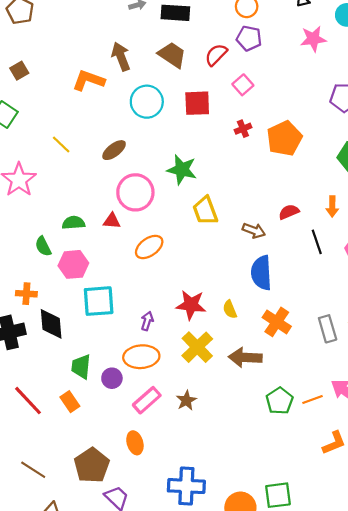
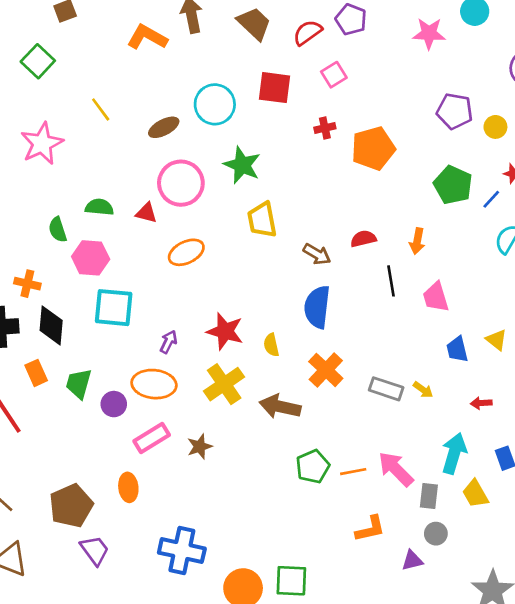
cyan circle: (147, 102) -> (215, 104), moved
gray rectangle: (328, 329) -> (386, 389), turned -65
orange rectangle: (70, 402) -> (36, 373), moved

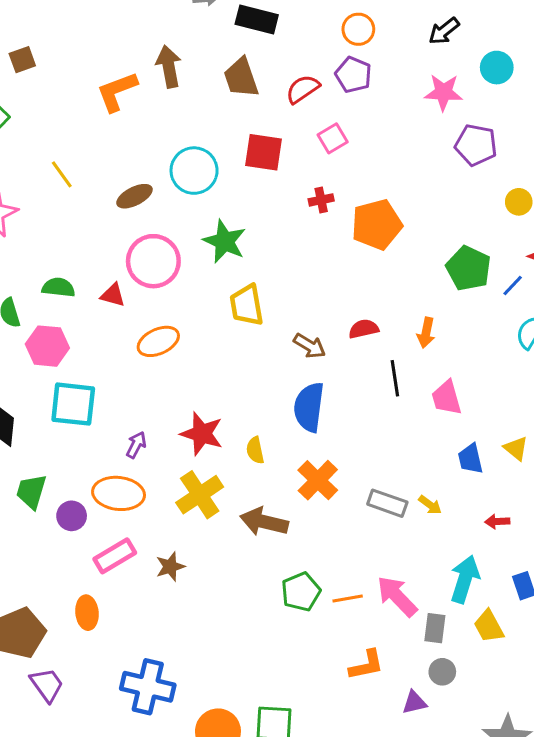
brown trapezoid: (254, 24) -> (241, 78), turned -153
orange L-shape: (147, 37) -> (117, 92), turned -51
purple pentagon: (455, 111) -> (476, 145), moved

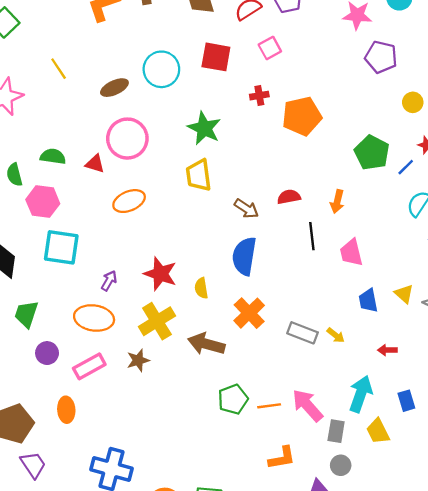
green star: (225, 241) -> (204, 128), moved
purple circle: (72, 516) -> (47, 353), moved
brown star: (170, 567) -> (138, 360), moved

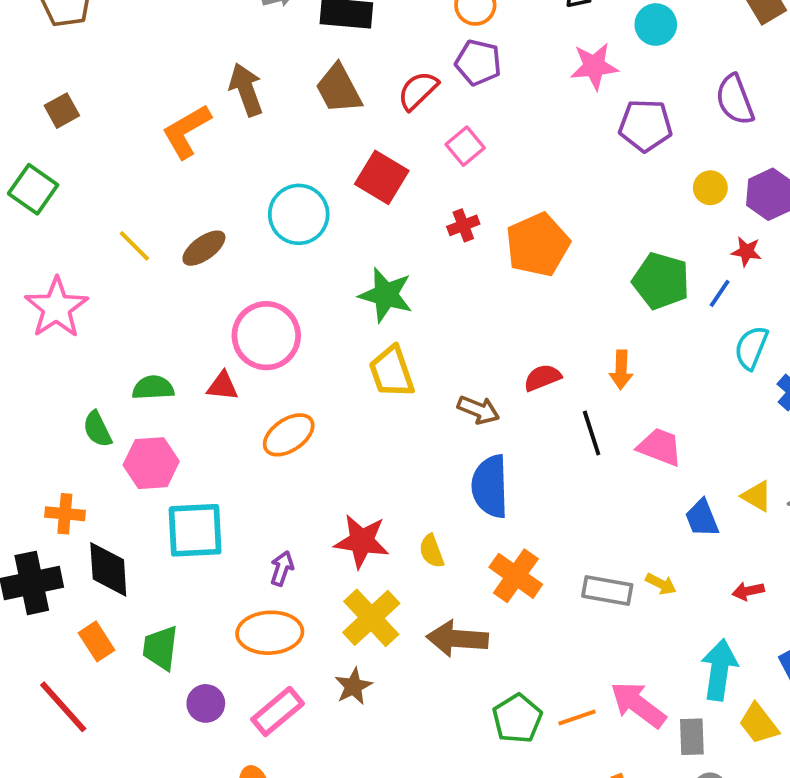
red square: (216, 57) -> (382, 177), turned 32
brown ellipse: (114, 88) -> (204, 248), moved
pink trapezoid: (351, 253) -> (660, 447), turned 136

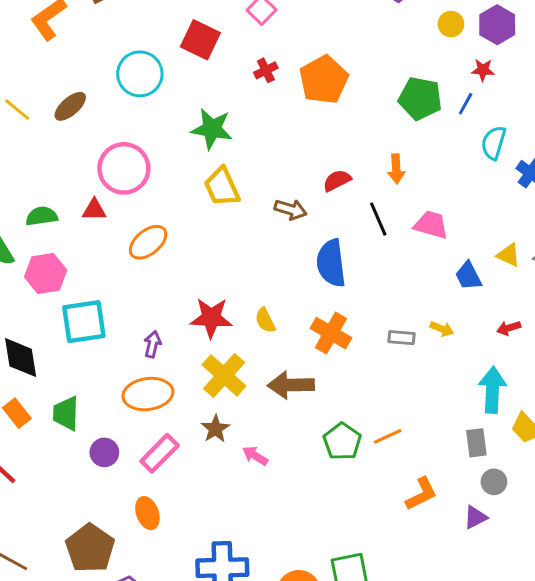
blue semicircle: (490, 486) -> (331, 263), moved
gray rectangle: (607, 590) -> (402, 338), size x0.7
pink arrow: (638, 705) -> (255, 456), moved, size x0.6

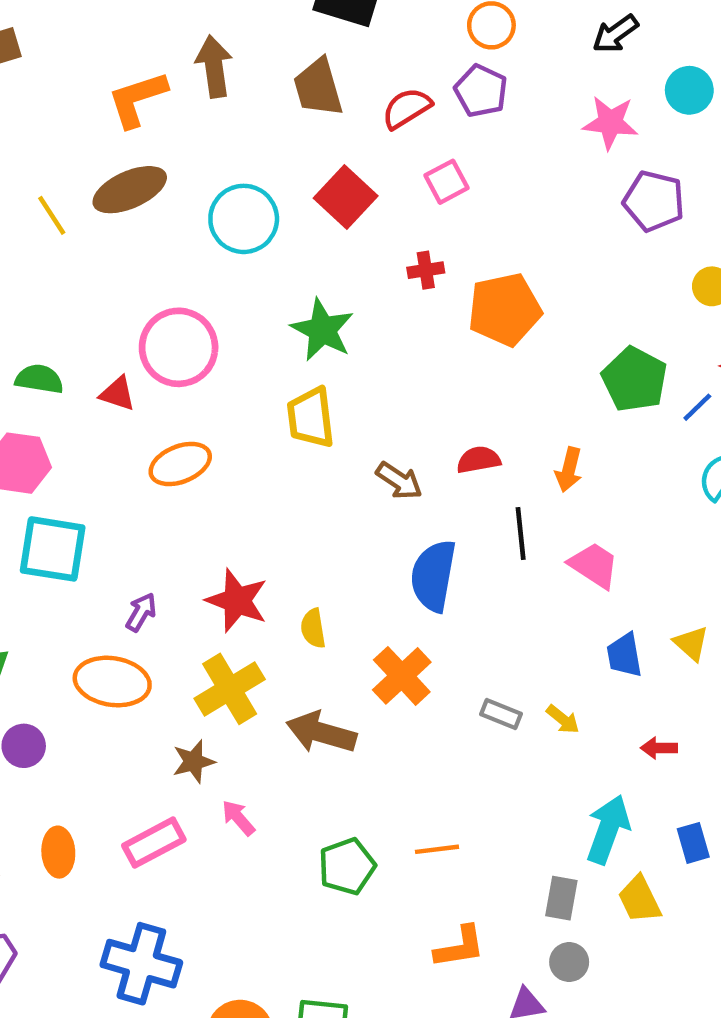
brown ellipse: (70, 106) -> (130, 190), moved, size x1.4
green pentagon: (342, 442) -> (347, 866), moved
pink rectangle: (160, 453) -> (154, 843), moved

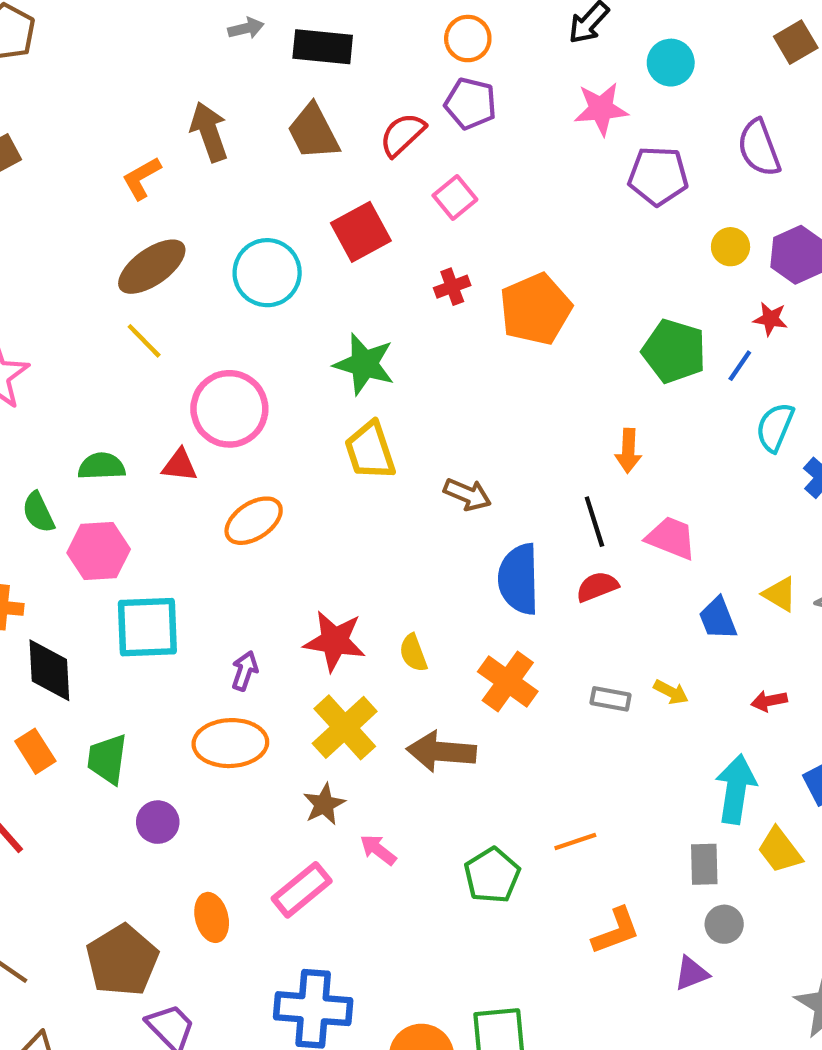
orange L-shape: (137, 99) -> (142, 178), size x0.7
red square: (346, 197) -> (361, 232), turned 30
yellow line: (52, 215) -> (144, 341), moved
red semicircle: (479, 460) -> (597, 587), moved

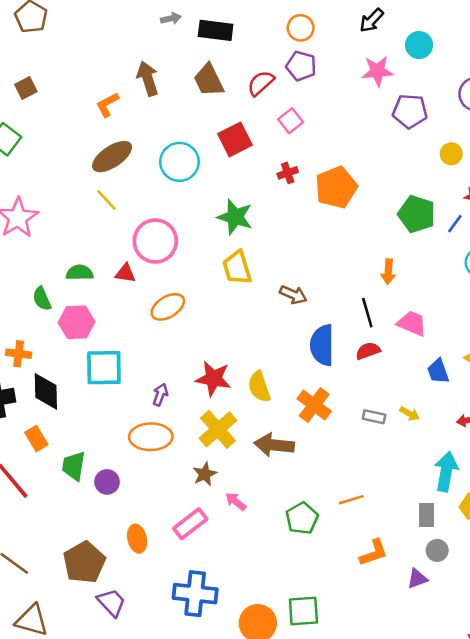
yellow semicircle: (413, 653) -> (259, 387), size x1.4
green trapezoid: (107, 759) -> (74, 466), moved

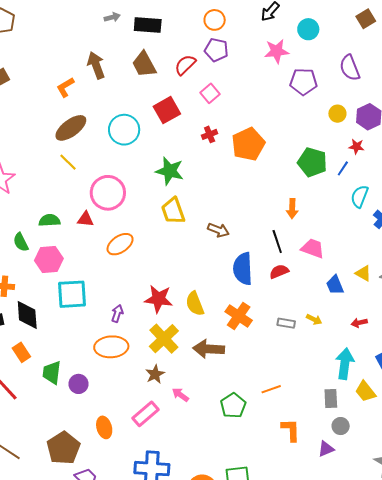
orange L-shape: (374, 553) -> (291, 430), turned -70

